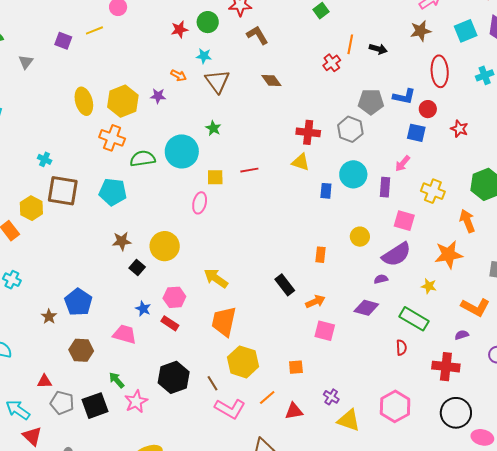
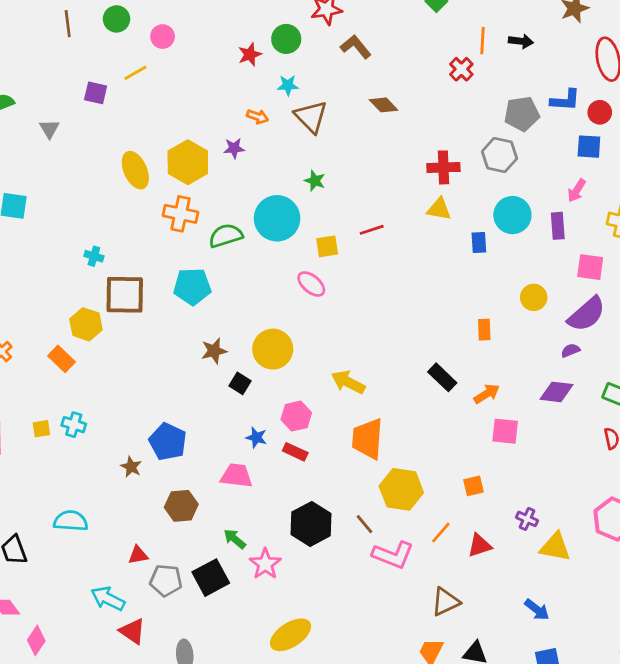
pink ellipse: (200, 203) -> (311, 284), turned -55

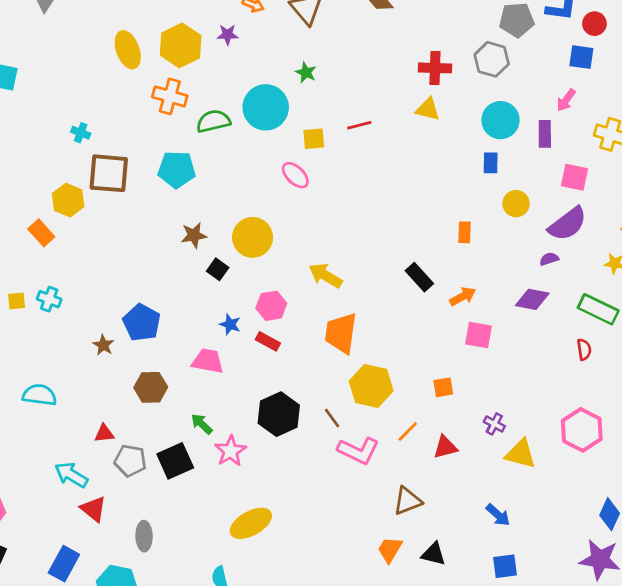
blue rectangle: (479, 243) -> (491, 163), moved

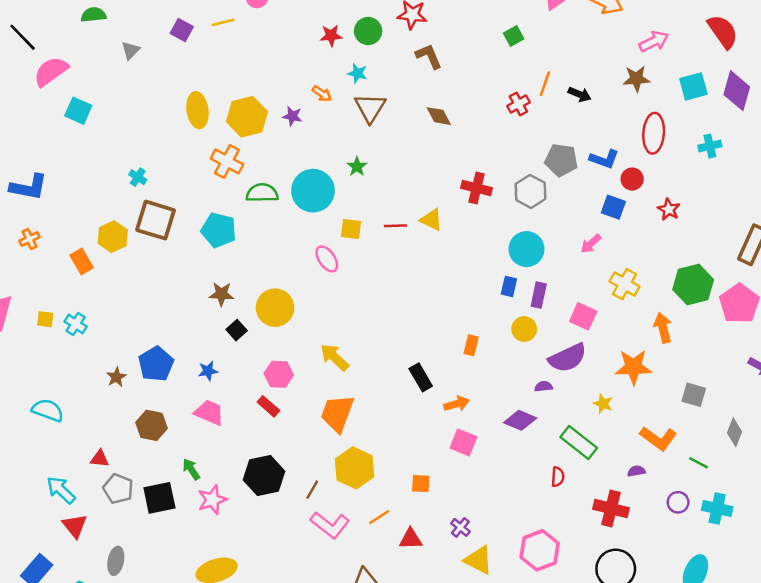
yellow triangle: (428, 109) -> (431, 220), moved
purple rectangle: (545, 134) -> (539, 295), moved
blue star: (230, 324) -> (208, 371), moved, turned 30
brown line: (332, 418) -> (312, 490), turned 54

